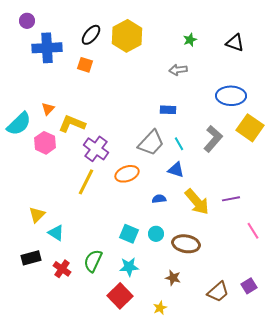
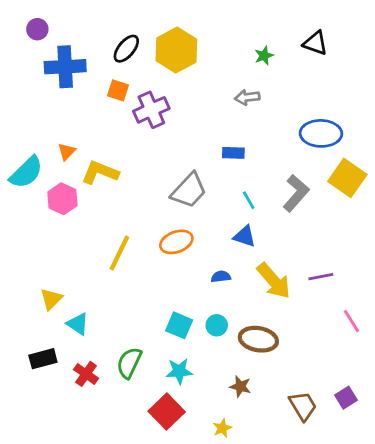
black triangle: (235, 43) -> (315, 43), moved
gray trapezoid: (151, 143) -> (189, 190), moved
purple cross: (96, 149) -> (151, 110), moved, turned 30
brown trapezoid: (218, 292) -> (303, 406), turned -80

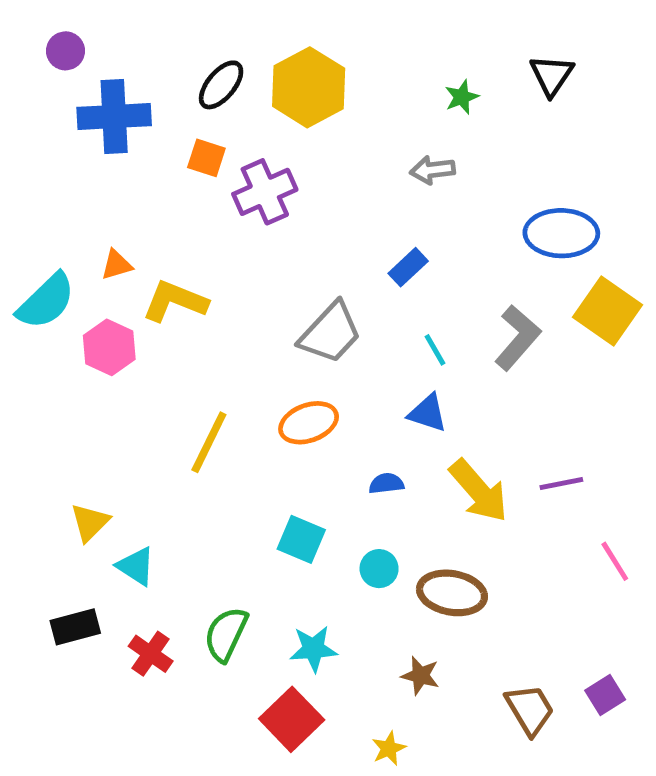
black triangle: (315, 43) -> (552, 75), turned 44
orange triangle: (67, 152) -> (117, 265), turned 30
blue rectangle: (233, 153) -> (408, 267), turned -45
cyan square: (179, 325) -> (301, 539), moved

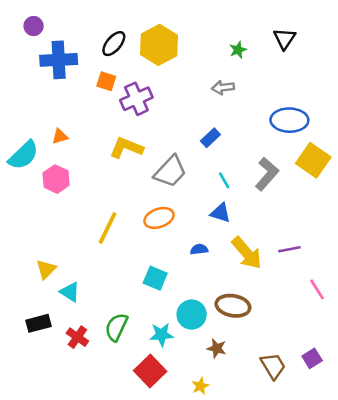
yellow L-shape: (175, 301) -> (126, 148), moved
cyan circle: (379, 569) -> (192, 315), moved, size x1.5

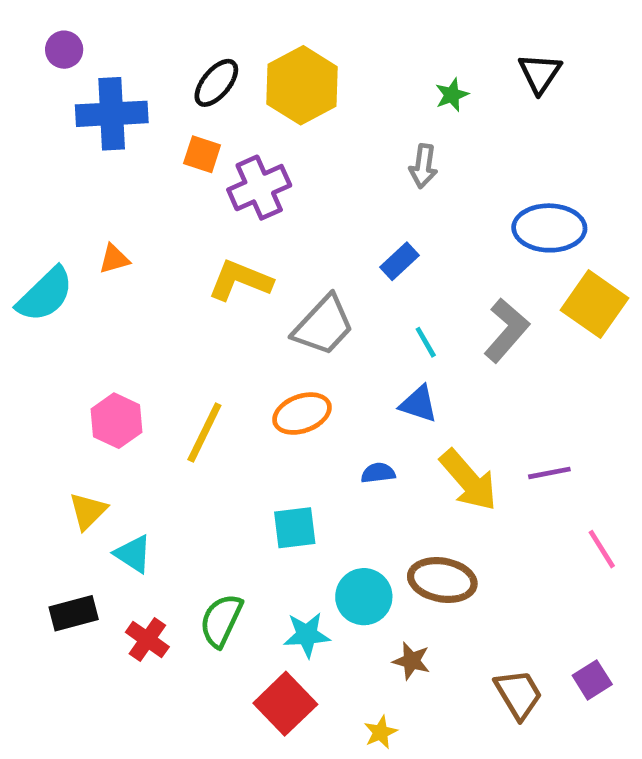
gray arrow: (223, 87) -> (423, 166), turned -75
pink hexagon: (56, 179) -> (116, 421), moved
cyan square: (155, 278) -> (295, 528), turned -30

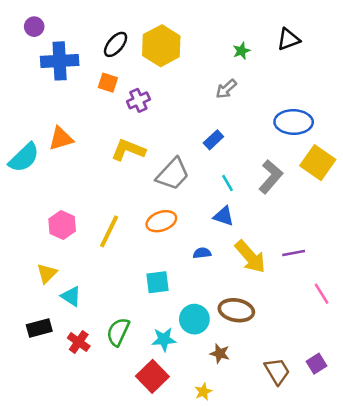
black triangle: (540, 73) -> (288, 39), turned 35
gray arrow: (423, 166) -> (226, 89), turned 40
purple cross: (259, 188) -> (138, 100), size x0.7
orange triangle: (114, 259) -> (61, 139), size x1.5

